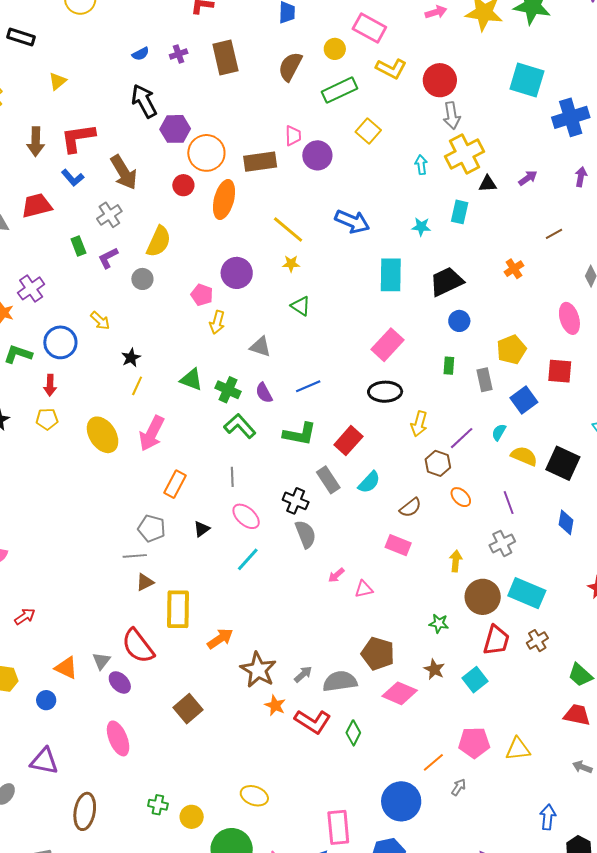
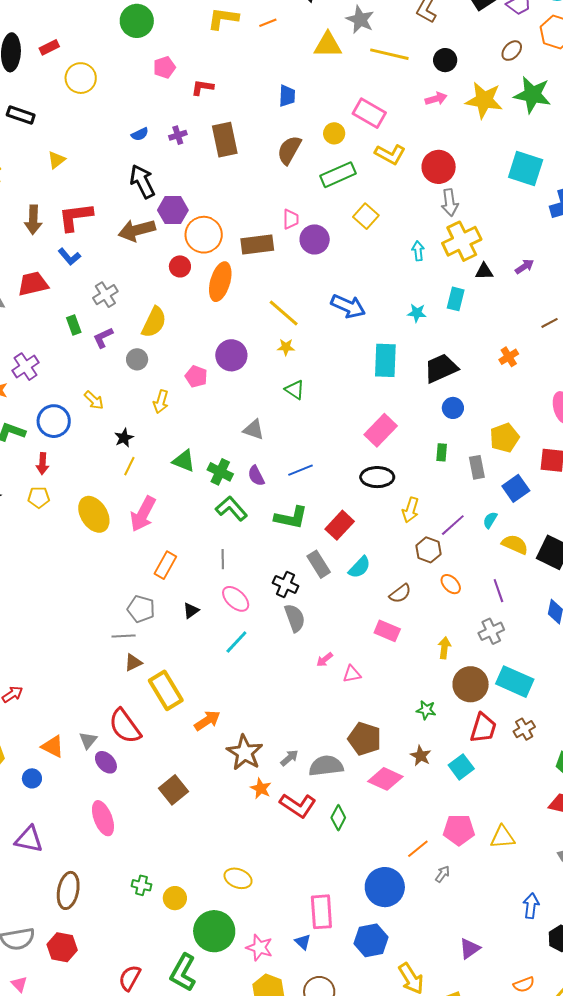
brown arrow: (124, 172) -> (137, 230), moved, turned 105
yellow arrow: (217, 322) -> (161, 402), moved
yellow rectangle: (178, 609) -> (166, 690), turned -33

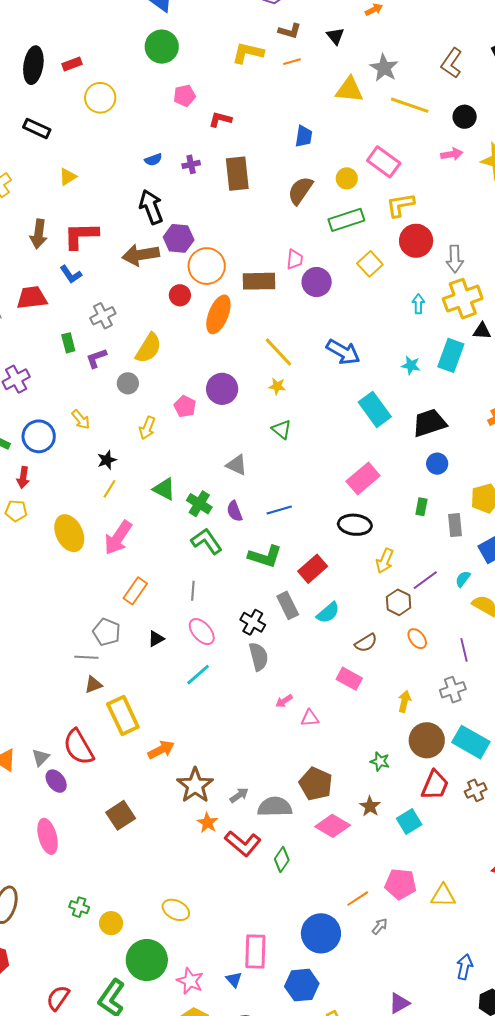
yellow L-shape: (390, 154) -> (400, 205), turned 136
red circle: (439, 167) -> (416, 241), moved
cyan rectangle: (456, 299) -> (451, 355), size x1.4
cyan rectangle: (385, 360) -> (375, 409), turned -44

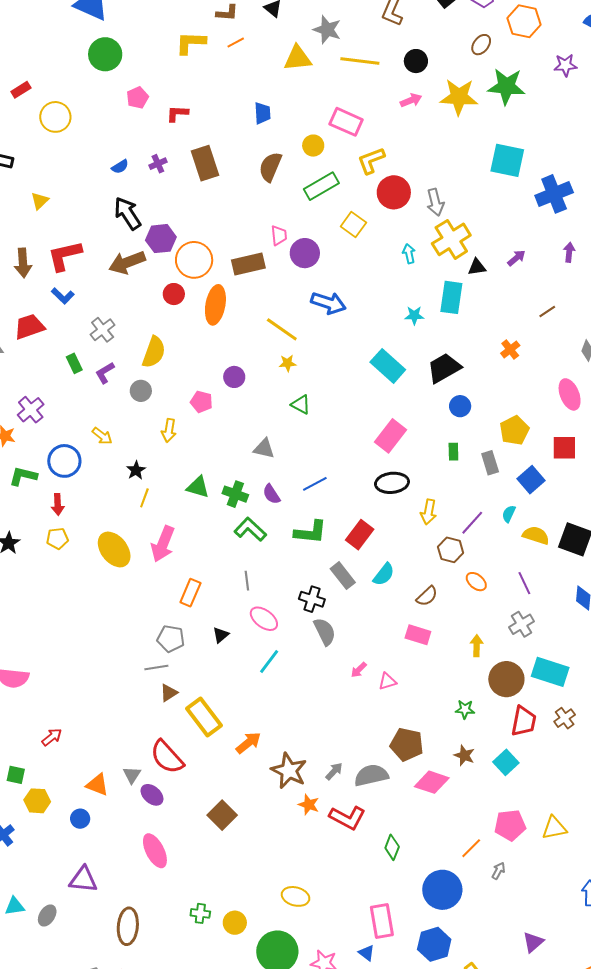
blue arrow: (343, 352) -> (328, 303), moved
purple circle: (222, 389) -> (234, 377), size x0.7
green diamond: (282, 860) -> (392, 847), moved

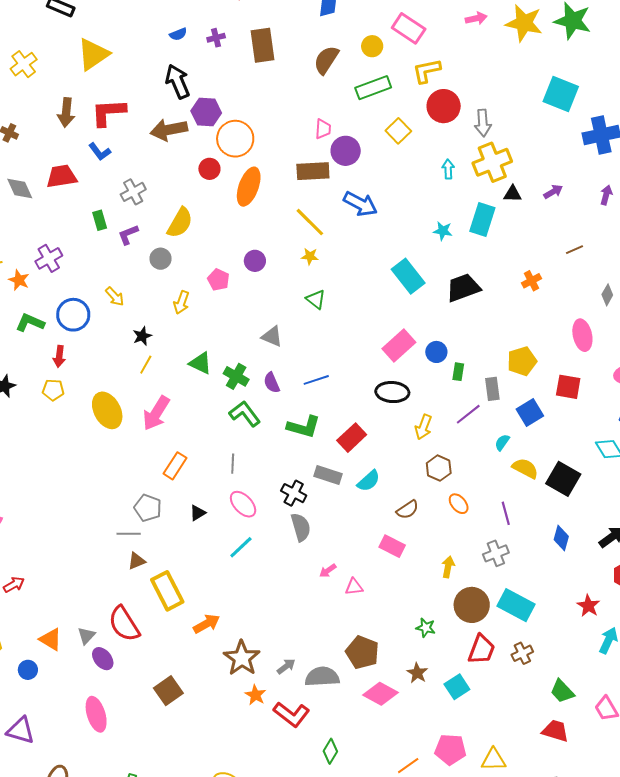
yellow triangle: (40, 201) -> (93, 54), size x1.8
brown rectangle: (248, 264) -> (313, 171), moved
blue circle: (460, 406) -> (436, 352), moved
purple line: (472, 523) -> (468, 414), moved
gray rectangle: (343, 576) -> (328, 475), turned -44

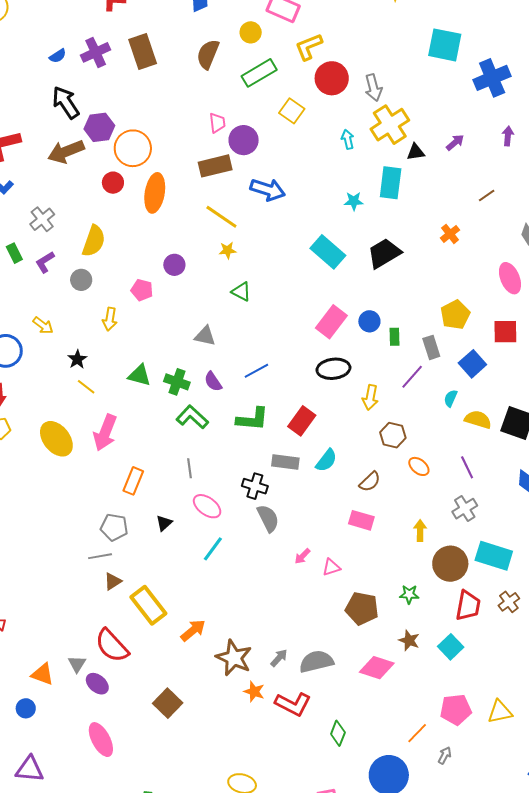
purple cross: (216, 38) -> (96, 52), size x1.6
yellow line: (146, 365) -> (86, 387), turned -72
brown pentagon: (362, 652) -> (362, 608), moved

